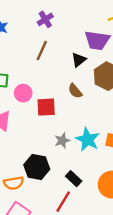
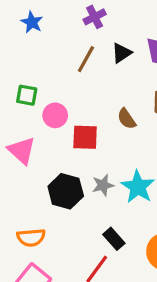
black triangle: (79, 60) -> (122, 53), moved
black hexagon: (37, 167) -> (66, 191), moved

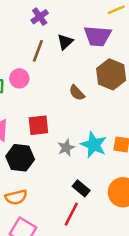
pink circle: (55, 115) -> (19, 78), moved
red square: (85, 137) -> (38, 125), moved
black hexagon: (66, 191) -> (20, 158), moved

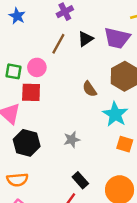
red square: (38, 125) -> (31, 92), moved
cyan star: (94, 145) -> (115, 114), moved

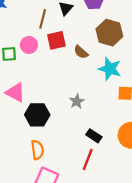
red square: (31, 92) -> (56, 40), moved
orange semicircle: (17, 180) -> (37, 150), turned -78

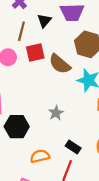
brown semicircle: (81, 52) -> (60, 64), size x1.5
orange semicircle: (37, 150) -> (40, 156), moved, turned -96

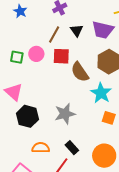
black triangle: (44, 21) -> (77, 31), turned -32
gray star: (56, 113) -> (65, 114), size x1.5

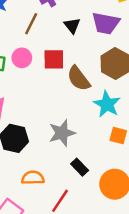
brown line: (54, 34) -> (31, 24), moved
black rectangle: (72, 148) -> (80, 167), moved

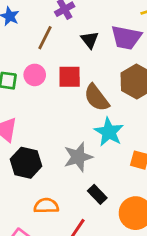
cyan star: (107, 104) -> (109, 132), moved

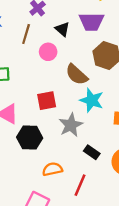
pink circle: (35, 75) -> (48, 52), moved
red square: (70, 77) -> (47, 101), moved

